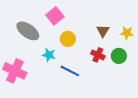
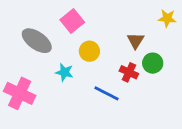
yellow star: (127, 33) -> (167, 18), moved
green circle: (119, 56) -> (153, 63), moved
blue line: (70, 71) -> (107, 93), moved

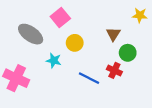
red cross: (129, 72) -> (114, 70), moved

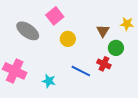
yellow star: (140, 15) -> (127, 24), moved
cyan star: (54, 61) -> (49, 81), moved

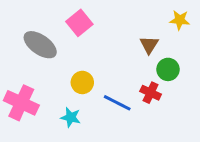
yellow star: (127, 24) -> (180, 20), moved
yellow circle: (68, 39) -> (82, 82), moved

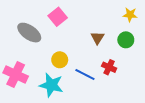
brown triangle: (149, 45) -> (97, 38), moved
green circle: (168, 69) -> (126, 40), moved
cyan star: (71, 117) -> (51, 85), size x1.6

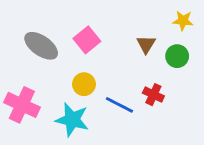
pink square: (58, 17) -> (87, 40), moved
brown triangle: (97, 38) -> (146, 44), moved

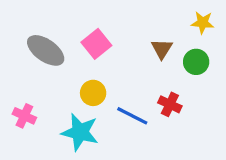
pink cross: (22, 105) -> (24, 116), size x0.6

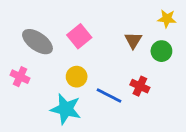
pink cross: (24, 116) -> (20, 77), moved

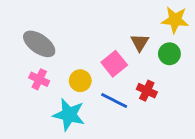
yellow star: (167, 19) -> (175, 20), size x1.4
pink square: (79, 36) -> (114, 64), moved
pink cross: (20, 77) -> (39, 79), moved

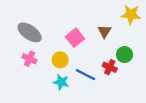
green circle: (169, 54) -> (124, 55), moved
pink square: (114, 64) -> (75, 38), moved
cyan star: (69, 115) -> (61, 82), moved, size x0.7

